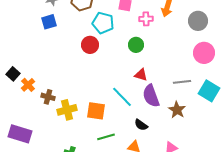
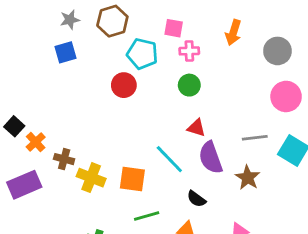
pink cross: (146, 19) -> (189, 51), moved
yellow cross: (67, 110) -> (91, 178), turned 36
purple rectangle: (20, 134) -> (24, 185), moved, turned -40

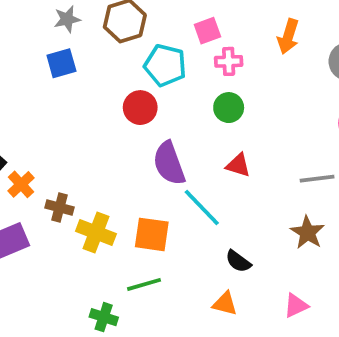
pink square: (174, 28) -> (207, 31), turned -30
purple semicircle: (211, 158) -> (169, 163), moved
green line: (147, 216) -> (144, 284), moved

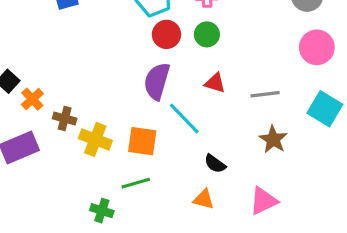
red circle: (140, 108) -> (166, 34), moved
purple semicircle: (169, 163) -> (157, 81), turned 36
gray line: (317, 179) -> (265, 94), moved
pink triangle: (296, 306) -> (263, 201), size x1.4

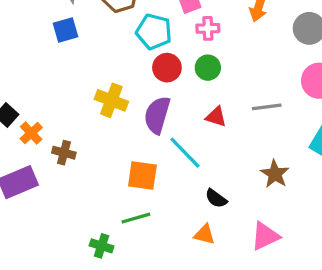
gray line: (265, 94) -> (267, 107), moved
yellow cross: (95, 139) -> (111, 100), moved

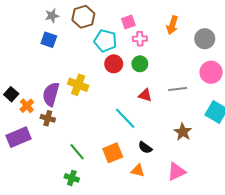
blue square: (66, 30) -> (49, 40), turned 35
purple semicircle: (157, 115) -> (51, 94), moved
orange square: (142, 176) -> (113, 153), moved, turned -30
green line: (136, 218) -> (77, 152), moved, turned 66

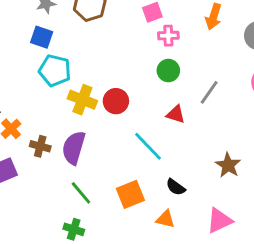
cyan pentagon: (105, 41) -> (55, 71), moved
red circle: (114, 64) -> (116, 101), moved
gray line: (178, 89) -> (209, 92), moved, turned -48
purple semicircle: (51, 94) -> (74, 148), moved

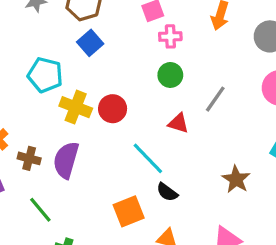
blue square: (42, 37) -> (90, 43), moved, turned 30
black semicircle: (176, 187) -> (167, 192), moved
green line: (81, 193) -> (40, 210), moved

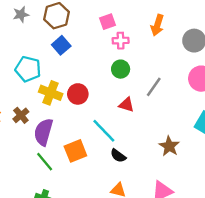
brown cross: (29, 158) -> (21, 115), moved, turned 35
green line: (40, 210) -> (45, 162), moved
orange square: (129, 211) -> (75, 151), moved

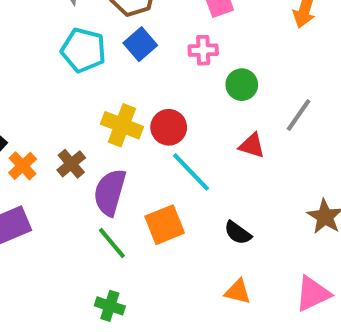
pink cross: (121, 41) -> (203, 50), moved
cyan pentagon: (28, 69) -> (83, 50), moved
cyan line: (104, 131) -> (191, 172), moved

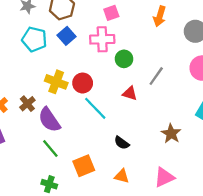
pink cross: (203, 50) -> (102, 39), size x1.5
purple semicircle: (110, 192) -> (49, 120), turned -50
orange square: (165, 225) -> (84, 166), moved

